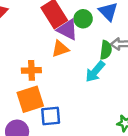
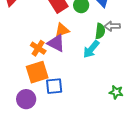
purple triangle: (67, 30) -> (56, 43), moved
orange cross: (31, 70) -> (38, 48), turned 35

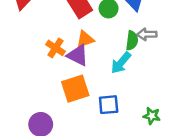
orange cross: (38, 48) -> (56, 48), moved
orange square: (37, 72) -> (75, 89), moved
blue square: (54, 86) -> (109, 105), moved

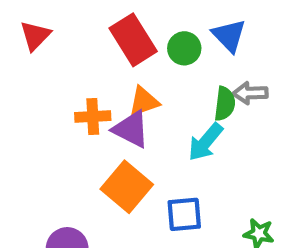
orange cross: (56, 48) -> (93, 116), turned -36
orange square: (75, 89) -> (127, 187), turned -32

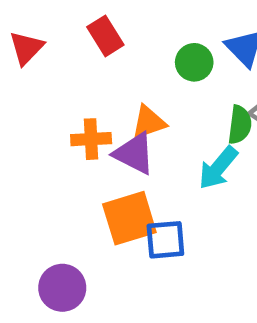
red rectangle: (133, 40) -> (105, 36), moved, size x0.7
orange square: (127, 187) -> (129, 218), turned 33
blue square: (184, 214) -> (165, 240), moved

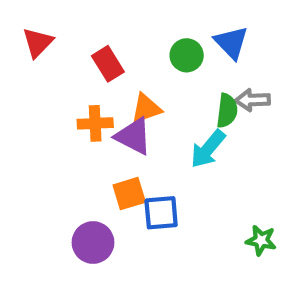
red rectangle: (105, 36) -> (108, 64), moved
orange square: (129, 218) -> (129, 194), size x0.7
purple circle: (62, 288) -> (93, 242), moved

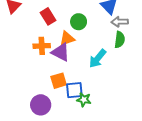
green circle: (187, 55) -> (79, 22), moved
gray arrow: (253, 100) -> (120, 22), moved
green semicircle: (227, 111) -> (120, 40), moved
green star: (261, 240) -> (84, 100), moved

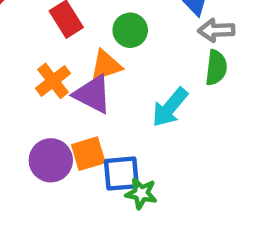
orange cross: (42, 46) -> (53, 81), turned -35
purple circle: (41, 105) -> (51, 160), moved

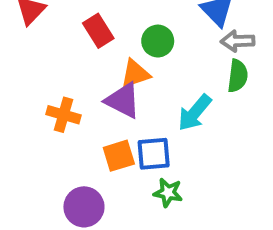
orange cross: (53, 81) -> (63, 115), moved, turned -36
purple circle: (51, 160) -> (84, 207), moved
blue square: (121, 174) -> (154, 154), moved

